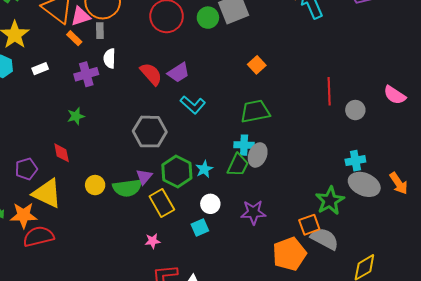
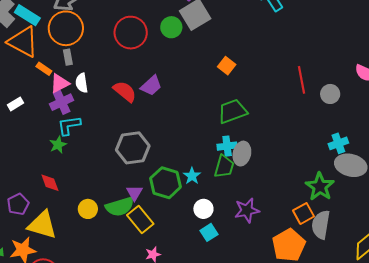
pink triangle: (81, 16) -> (60, 83), moved
cyan L-shape: (193, 105) -> (69, 125), moved, turned 140
yellow rectangle: (162, 203) -> (140, 220), moved
cyan square: (200, 228) -> (209, 232), moved
gray semicircle: (325, 239) -> (321, 225), turned -100

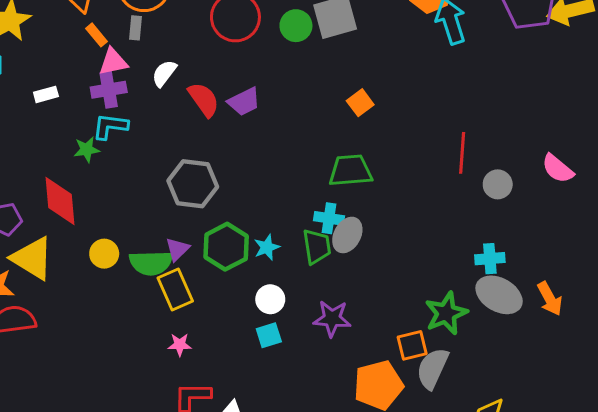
white semicircle: (82, 83) -> (164, 73), moved, turned 30
white rectangle: (15, 104) -> (46, 94), moved
green trapezoid: (224, 166) -> (317, 247), turned -40
red diamond: (50, 183) -> (60, 201), size x1.6

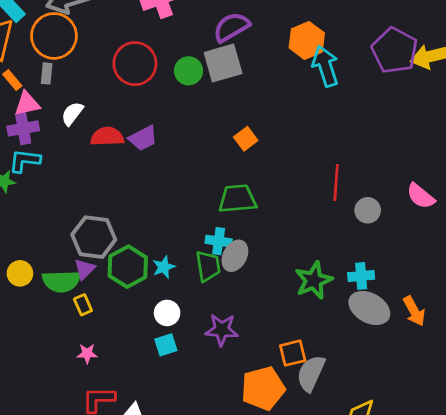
red semicircle: (204, 99) -> (107, 137), turned -56
gray hexagon: (193, 184) -> (94, 237), moved
yellow rectangle: (175, 290) -> (83, 305), size x0.6
green star: (446, 313) -> (314, 280), moved

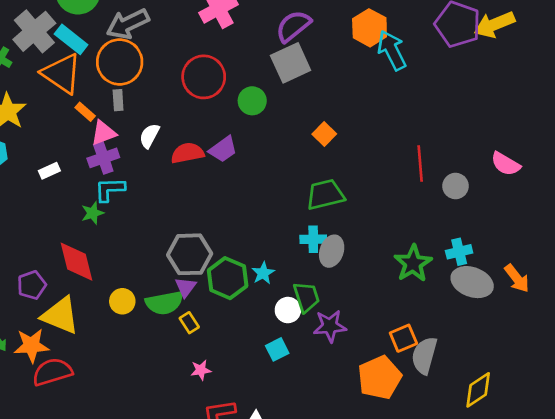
green circle: (188, 71) -> (252, 101), moved
green trapezoid: (208, 266) -> (306, 297), moved
white circle: (167, 313) -> (288, 310), moved

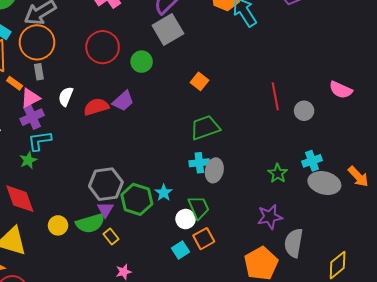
green star: (413, 263) -> (278, 173), size x0.7
purple star: (330, 326) -> (270, 217), moved
orange square: (403, 338) -> (204, 239), moved

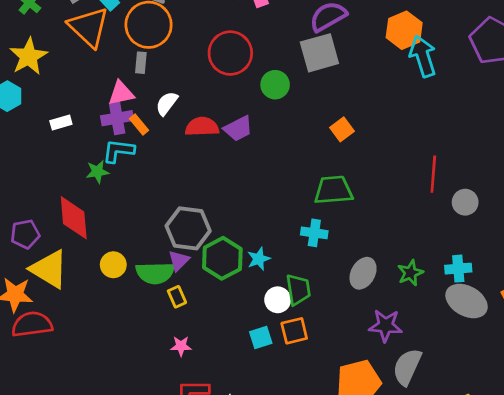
orange rectangle: (15, 83) -> (139, 124), moved
gray ellipse: (214, 170) -> (363, 273), moved

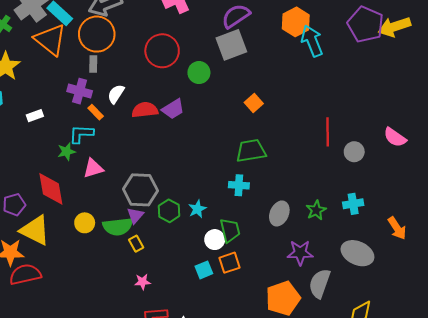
pink triangle: (121, 93) -> (93, 168), moved
purple cross: (117, 118) -> (80, 91), moved, turned 30
green hexagon: (222, 258) -> (169, 211), size x0.7
gray ellipse: (467, 301) -> (357, 253), moved

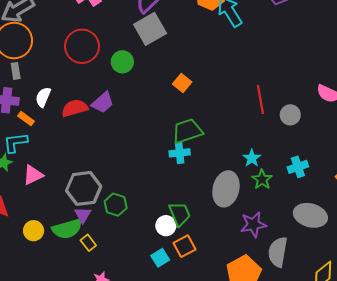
cyan cross: (239, 185) -> (180, 153), moved
cyan star: (197, 209) -> (252, 158), moved
gray ellipse: (279, 213) -> (226, 189), size x1.4

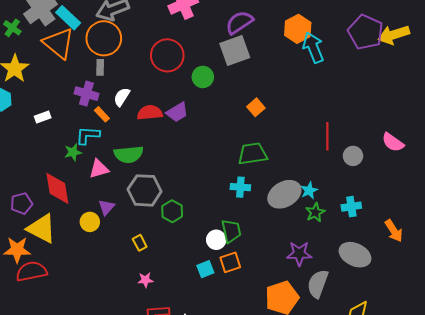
cyan cross: (180, 153) -> (240, 187), moved
gray ellipse: (226, 189) -> (284, 194), moved, turned 36
purple triangle: (83, 215) -> (106, 207), moved
green semicircle: (67, 229) -> (129, 154), moved

